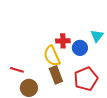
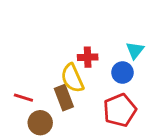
blue circle: (80, 48) -> (122, 73), moved
brown rectangle: (56, 75) -> (64, 98), moved

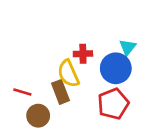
blue circle: (122, 73) -> (116, 68), size x1.5

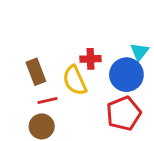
red line: (22, 92) -> (47, 101), moved, turned -30
brown rectangle: (61, 92) -> (36, 72), moved

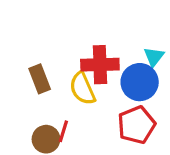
red cross: (91, 59) -> (100, 65), size x1.6
red line: (47, 101) -> (63, 131), moved, turned -60

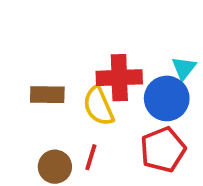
brown rectangle: (40, 79) -> (47, 95), turned -68
red line: (63, 131) -> (91, 157), moved

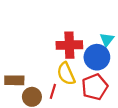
brown rectangle: (47, 95) -> (14, 80), moved
yellow semicircle: (98, 106) -> (66, 74), moved

